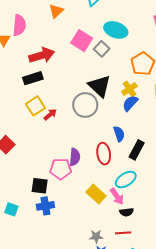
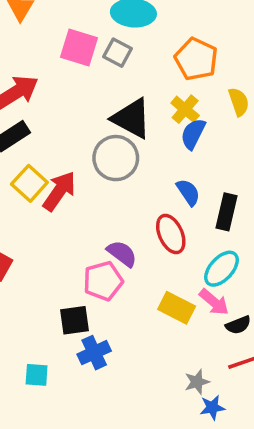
red arrow: (50, 114) -> (59, 191), size x1.6
purple semicircle: (75, 157) -> (122, 254), turned -42

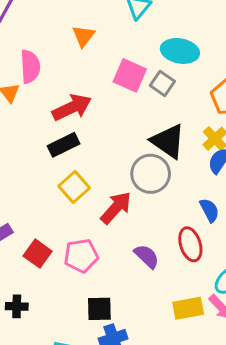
red arrow: (59, 191) -> (116, 208), moved
pink pentagon: (103, 281) -> (81, 256), moved
yellow rectangle: (177, 308) -> (188, 308), turned -44

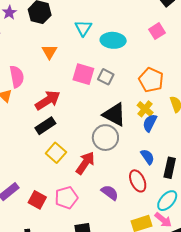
cyan ellipse: (180, 51) -> (113, 40), moved

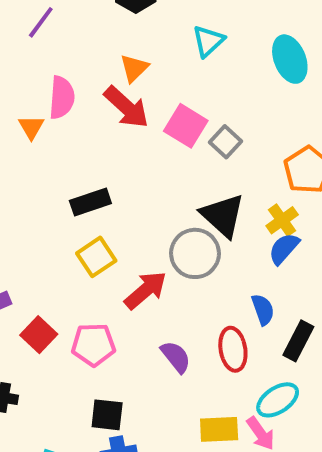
cyan ellipse: (113, 40) -> (290, 59), moved, turned 50
red arrow: (48, 100) -> (126, 107), moved, turned 60

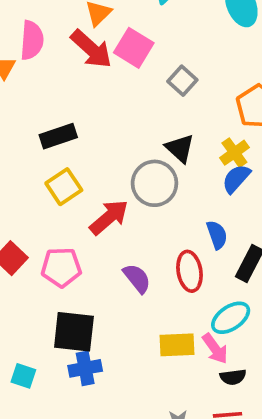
pink square: (186, 126) -> (134, 48), moved
black triangle: (223, 215) -> (180, 148), size x0.7
black square: (107, 415) -> (74, 332), size x1.4

